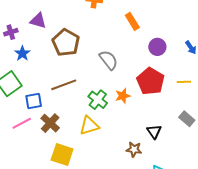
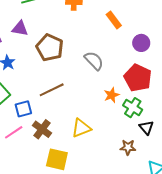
green cross: (98, 100) -> (133, 108), moved

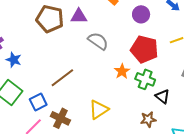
purple triangle: (20, 28) -> (79, 16), moved
brown pentagon: (50, 48) -> (50, 19), moved

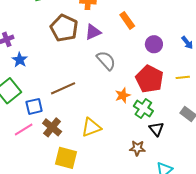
purple triangle: (79, 16) -> (93, 32), turned -36

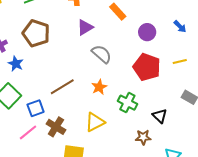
brown pentagon: (64, 28) -> (36, 33), moved
orange star: (123, 95) -> (99, 87), moved
green cross: (143, 109) -> (127, 103), moved

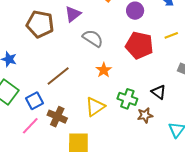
brown pentagon: (36, 33) -> (40, 24), moved
orange star: (99, 87) -> (104, 70), moved
green cross: (127, 103) -> (127, 99), moved

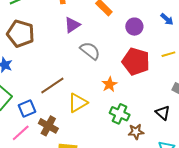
brown pentagon: (40, 24) -> (21, 34), moved
orange star: (104, 70) -> (109, 84), moved
black triangle: (159, 92) -> (163, 113), moved
yellow triangle: (95, 107) -> (78, 103), moved

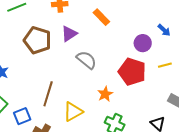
purple circle: (134, 27) -> (143, 43), moved
brown pentagon: (21, 34) -> (37, 40), moved
brown line: (52, 86) -> (48, 94), turned -40

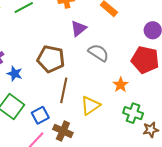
brown pentagon: (37, 40) -> (51, 59), moved

